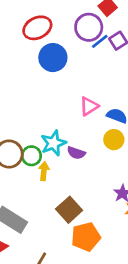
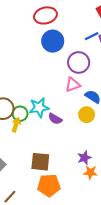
purple circle: (89, 27) -> (79, 62), moved
yellow arrow: (44, 171) -> (16, 125), moved
brown square: (69, 210) -> (40, 162), turned 36

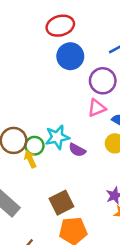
yellow arrow: (16, 125) -> (30, 159), turned -40
brown square: (40, 162) -> (61, 203), turned -30

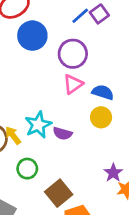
green circle: (35, 146) -> (27, 169), moved
yellow arrow: (30, 159) -> (13, 135), moved

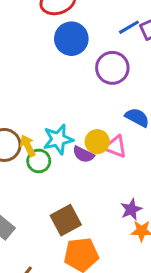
pink triangle: (73, 84) -> (115, 147), moved, turned 45
yellow circle: (101, 117) -> (97, 142), moved
green circle: (27, 169) -> (39, 161), moved

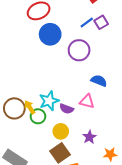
yellow circle: (97, 142) -> (61, 131), moved
purple star: (131, 209) -> (89, 137), moved

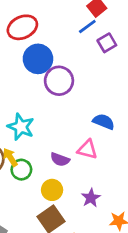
blue line: (87, 22) -> (87, 27), moved
purple circle: (79, 50) -> (59, 81), moved
cyan star: (49, 101) -> (21, 127), moved, turned -30

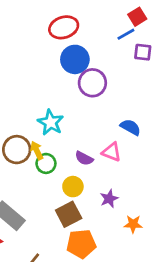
purple square: (107, 43) -> (143, 52), turned 30

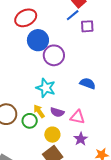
cyan star: (51, 122) -> (46, 88), moved
yellow arrow: (37, 150) -> (39, 111), moved
pink triangle: (112, 152) -> (77, 117), moved

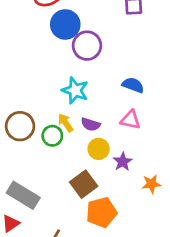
pink triangle: (77, 117) -> (130, 120), moved
yellow circle: (52, 135) -> (99, 149), moved

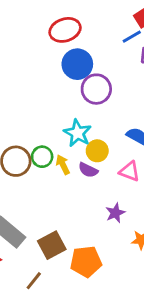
green circle: (52, 136) -> (42, 157), moved
yellow circle: (99, 149) -> (97, 151), moved
brown square: (84, 184) -> (52, 245), moved

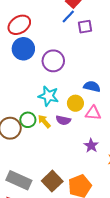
blue circle: (77, 64) -> (23, 49), moved
yellow circle: (97, 151) -> (75, 103), moved

